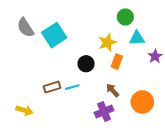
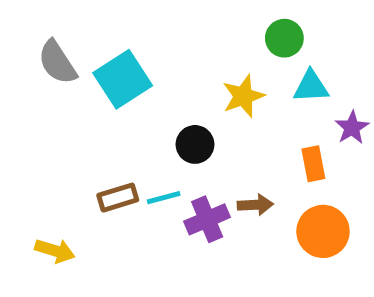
orange rectangle: (117, 62) -> (313, 164), moved, turned -32
brown arrow: (113, 90) -> (255, 205), turned 128
purple cross: (104, 112) -> (207, 219), moved

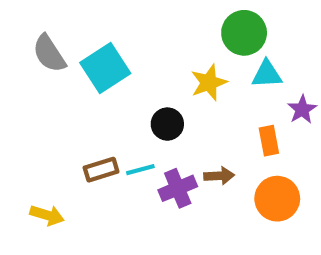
green circle: (284, 38) -> (244, 33), size x1.4

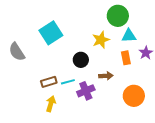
gray semicircle: (49, 54) -> (17, 52), moved
orange rectangle: (269, 141) -> (126, 58), moved
brown arrow: (219, 176) -> (106, 76), moved
yellow arrow: (47, 215) -> (51, 104), moved, turned -91

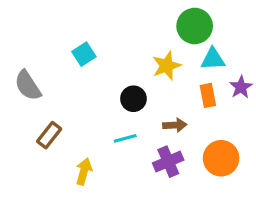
cyan square: (51, 33) -> (84, 54), size x0.6
brown rectangle: (49, 82) -> (49, 135), moved, turned -35
cyan line: (68, 82) -> (125, 138), moved
purple cross: (86, 91) -> (168, 162), moved

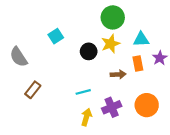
green circle: (195, 26) -> (113, 17), moved
black circle: (133, 99) -> (89, 51), moved
brown arrow: (175, 125) -> (118, 74), moved
yellow arrow: (84, 171) -> (86, 117), moved

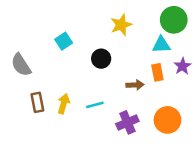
green circle: (113, 17) -> (174, 20), moved
yellow star: (111, 44) -> (121, 25), moved
brown rectangle: (33, 90) -> (37, 102), turned -49
yellow arrow: (86, 117) -> (64, 104), moved

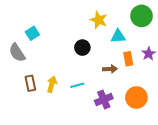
yellow star: (121, 25) -> (99, 20), turned -30
cyan square: (64, 41) -> (32, 33), moved
cyan triangle: (161, 45) -> (118, 36), moved

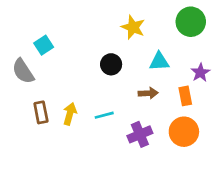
cyan triangle: (118, 36) -> (159, 62), moved
orange rectangle: (128, 59) -> (185, 96), moved

